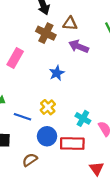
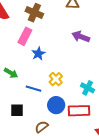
brown cross: (46, 33) -> (34, 13), moved
purple arrow: (79, 46) -> (81, 37), moved
blue star: (57, 73) -> (38, 54), moved

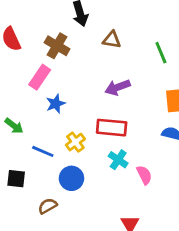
purple arrow: (81, 37) -> (118, 87), turned -48
red rectangle: (79, 111) -> (112, 128), moved

